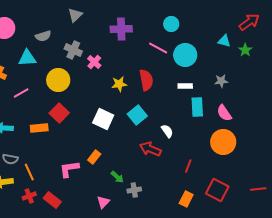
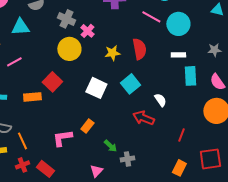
yellow circle: (58, 80) -> (69, 49), moved
red square: (217, 190) -> (210, 159), turned -35

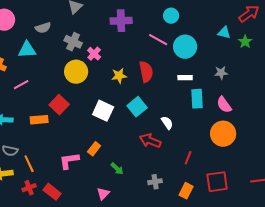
gray cross: (127, 159) -> (155, 182), moved

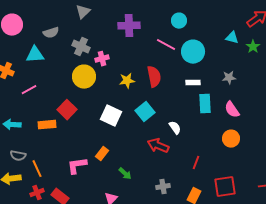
pink cross: (94, 54) -> (102, 59), turned 32
orange circle: (223, 134) -> (231, 139), size x0.7

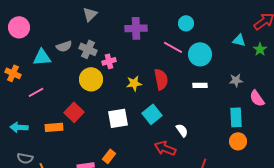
gray semicircle: (51, 33) -> (64, 46), moved
cyan rectangle: (205, 104) -> (236, 117), moved
pink semicircle: (232, 110) -> (257, 98), moved
white square: (111, 116) -> (118, 118), turned -35

